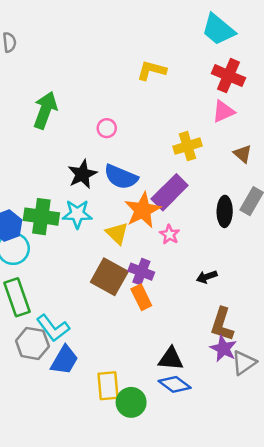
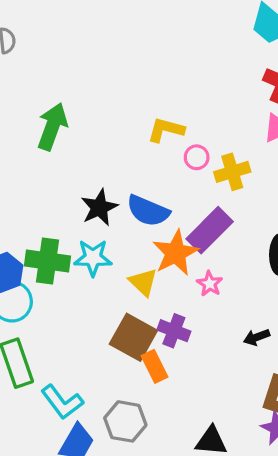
yellow L-shape: (152, 70) -> (166, 130), moved
pink circle: (107, 128) -> (197, 157), moved
orange rectangle: (141, 297) -> (154, 366), moved
gray hexagon: (32, 343) -> (125, 421), moved

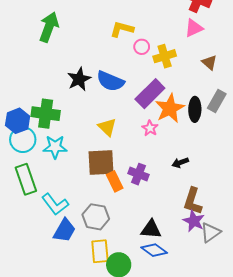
orange star: (176, 253) -> (170, 108), moved
cyan star: (93, 258) -> (55, 147), moved
purple cross: (174, 331) -> (139, 174), moved
brown square: (133, 337) -> (101, 163), turned -32

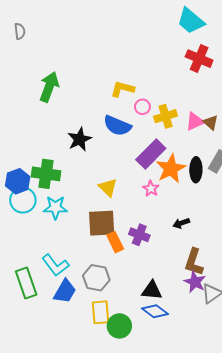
pink triangle: (194, 28) -> (195, 121), moved
blue semicircle: (110, 81) -> (117, 126), moved
green rectangle: (26, 179) -> (26, 283), moved

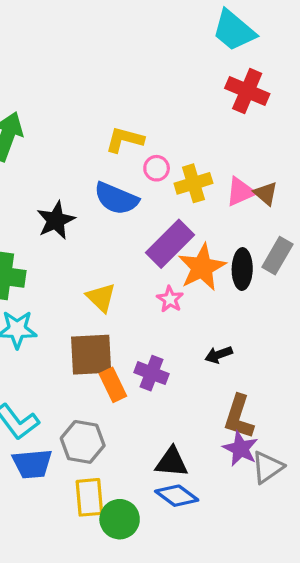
blue trapezoid: (65, 291) -> (32, 464), turned 55

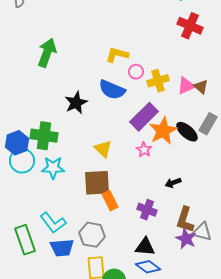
black ellipse: (242, 269) -> (187, 132), turned -50
purple cross: (151, 373) -> (147, 210), moved
gray triangle: (267, 467) -> (202, 232), moved, turned 50

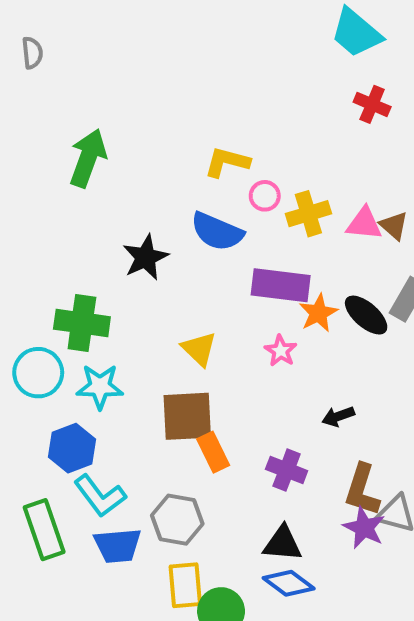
red cross: (190, 26) -> (372, 104), size x0.7
pink triangle: (186, 86) -> (364, 224), turned 30
purple rectangle: (144, 117) -> (281, 285), turned 52
orange star: (163, 131) -> (318, 313), size x0.7
blue hexagon: (17, 143) -> (72, 448), moved

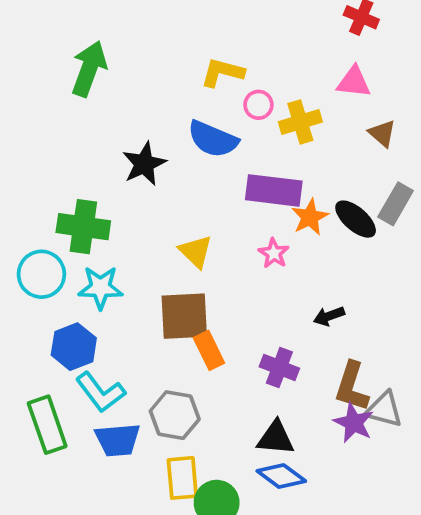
pink triangle: (364, 224) -> (354, 82), moved

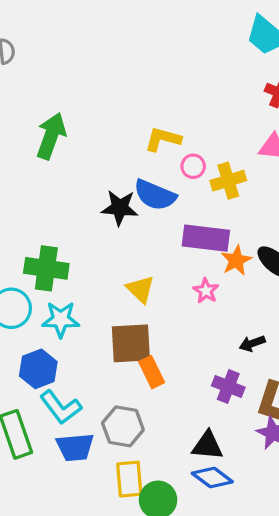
black star: (144, 164) -> (120, 208), moved, turned 30
purple cross: (279, 368) -> (228, 386), moved

